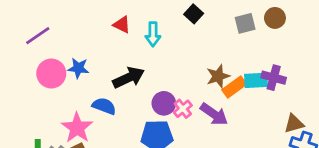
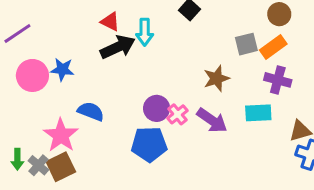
gray square: (245, 23) -> (246, 44), moved
black arrow: (129, 78) -> (118, 47), moved
cyan rectangle: (256, 80) -> (258, 113), moved
orange rectangle: (234, 87) -> (273, 47), moved

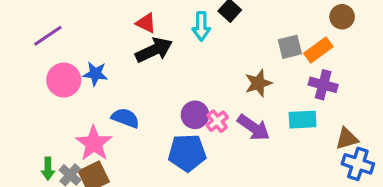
brown circle: (279, 14) -> (342, 17), moved
cyan arrow: (145, 32) -> (201, 26), moved

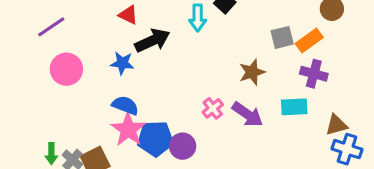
red triangle: (146, 23) -> (128, 15), moved
blue star: (95, 74) -> (122, 63), moved
purple circle: (195, 115) -> (183, 146), moved
pink star: (94, 143) -> (128, 129), moved
blue pentagon: (187, 153) -> (155, 139), moved

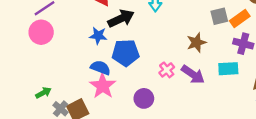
pink circle: (66, 69) -> (41, 32), moved
blue pentagon: (155, 139) -> (126, 53), moved
green arrow: (51, 154) -> (43, 93), moved, turned -119

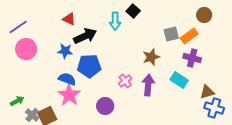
pink circle: (41, 32) -> (26, 49), moved
cyan rectangle: (228, 69) -> (179, 80), turned 36
purple arrow: (193, 74) -> (148, 85), turned -120

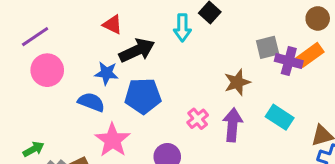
orange rectangle: (189, 36) -> (310, 55), moved
purple cross: (192, 58) -> (289, 61), moved
blue semicircle: (67, 79) -> (91, 102), moved

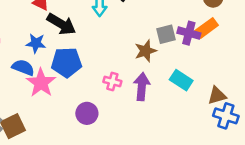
gray square: (268, 47) -> (166, 34), moved
black arrow: (137, 50) -> (61, 24), turned 56
pink cross: (198, 119) -> (112, 81), turned -36
pink star: (113, 140) -> (41, 83), moved

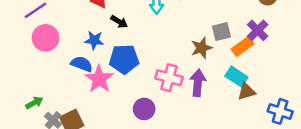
black arrow: (61, 24) -> (119, 22), size x0.6
orange rectangle: (207, 28) -> (243, 47), moved
purple cross: (189, 33) -> (258, 30), moved, turned 30
pink cross: (112, 81) -> (169, 78), size x1.5
brown triangle: (217, 96) -> (246, 91), moved

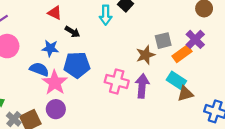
purple circle: (144, 109) -> (56, 109), moved

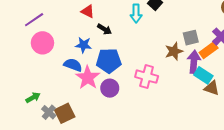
purple arrow: (142, 86) -> (194, 62), moved
brown triangle: (185, 94) -> (212, 88), turned 35
purple circle: (56, 109) -> (110, 88), moved

